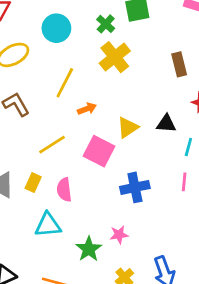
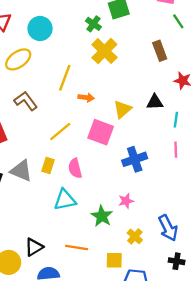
cyan circle: (56, 28) -> (40, 28), moved
orange arrow: (87, 109) -> (86, 98), turned 35

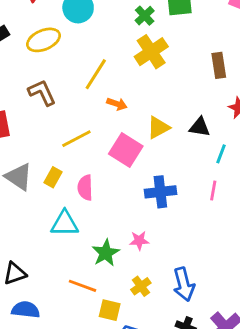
orange line: (77, 248) -> (82, 286), moved

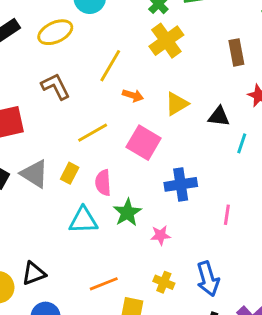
yellow triangle: (158, 128) -> (177, 104), moved
pink line: (213, 191) -> (227, 215), moved
green star: (106, 253) -> (127, 213), moved
orange line: (82, 286) -> (104, 284), turned -40
yellow cross: (141, 286) -> (164, 282), turned -30

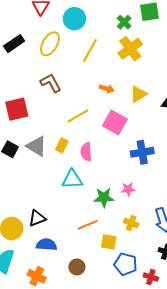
yellow ellipse: (55, 32) -> (50, 44), turned -35
yellow line: (110, 66) -> (90, 50), moved
green star: (127, 213) -> (104, 197), moved, turned 30

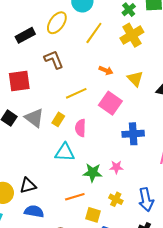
black rectangle: (14, 44) -> (25, 35), moved
yellow triangle: (138, 94) -> (135, 79), turned -48

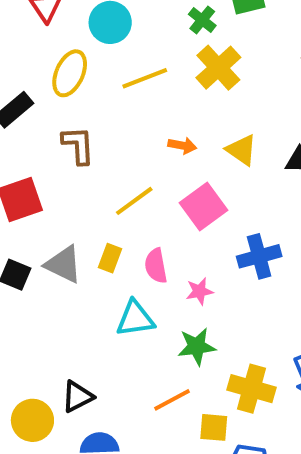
yellow line: (94, 33) -> (145, 78), turned 45
brown L-shape: (54, 60) -> (78, 145), turned 30
pink square: (110, 103) -> (203, 206), turned 30
pink star: (116, 167) -> (199, 291), moved
yellow cross: (116, 199) -> (252, 389), size x1.6

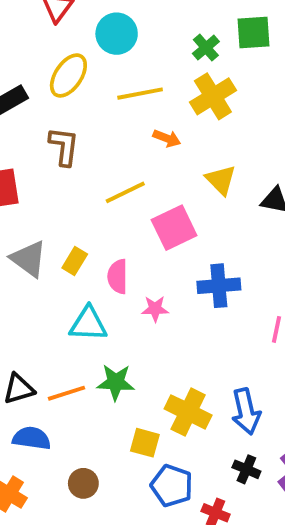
orange arrow: (182, 146) -> (167, 138), moved
yellow line: (134, 201) -> (125, 192), moved
green star: (197, 346) -> (116, 382), moved
orange line: (172, 400) -> (67, 393), moved

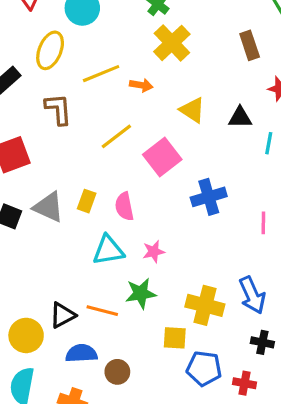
yellow line: (140, 94) -> (101, 74), moved
pink star: (155, 309) -> (154, 252), moved
orange line: (67, 393) -> (102, 311), turned 44
brown circle: (83, 483) -> (117, 372), moved

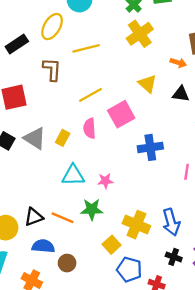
orange arrow: (141, 85) -> (178, 63), moved
pink semicircle: (124, 206) -> (90, 128), moved
yellow square: (175, 338) -> (112, 245), turned 36

